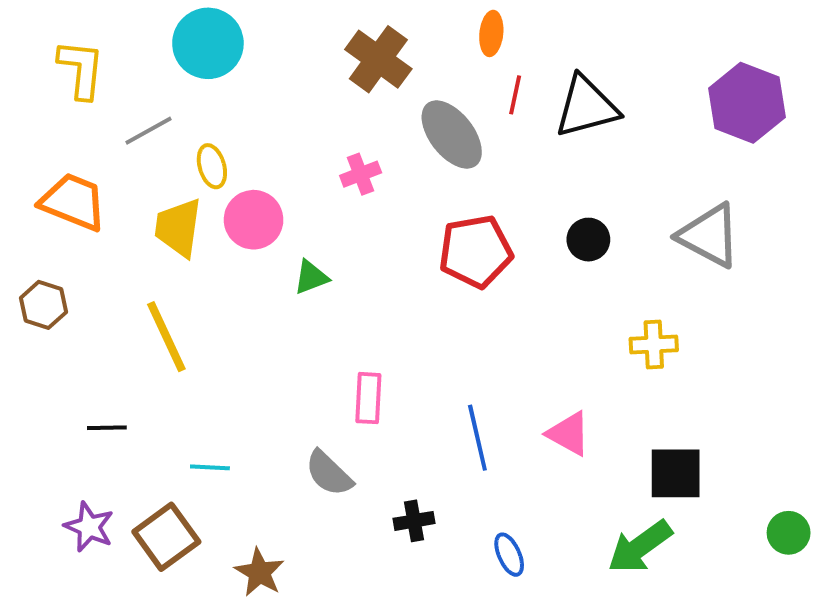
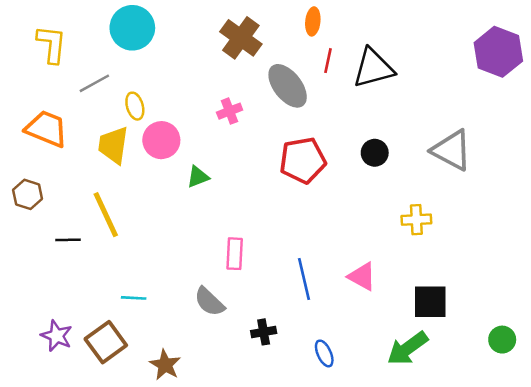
purple hexagon: (747, 103) -> (498, 52), moved
black line: (107, 428) -> (68, 240), moved

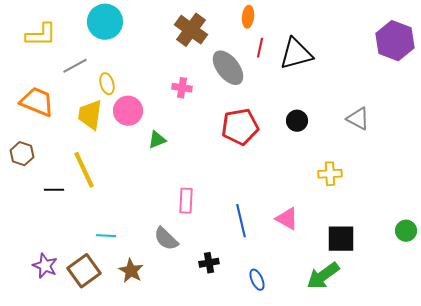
yellow L-shape: (52, 44) -> (41, 35), turned 84
pink cross: (230, 111) -> (182, 88), turned 30
gray triangle: (452, 150) -> (358, 119), size x0.7
green circle: (502, 340) -> (406, 231), moved
brown star: (165, 365) -> (131, 271), moved

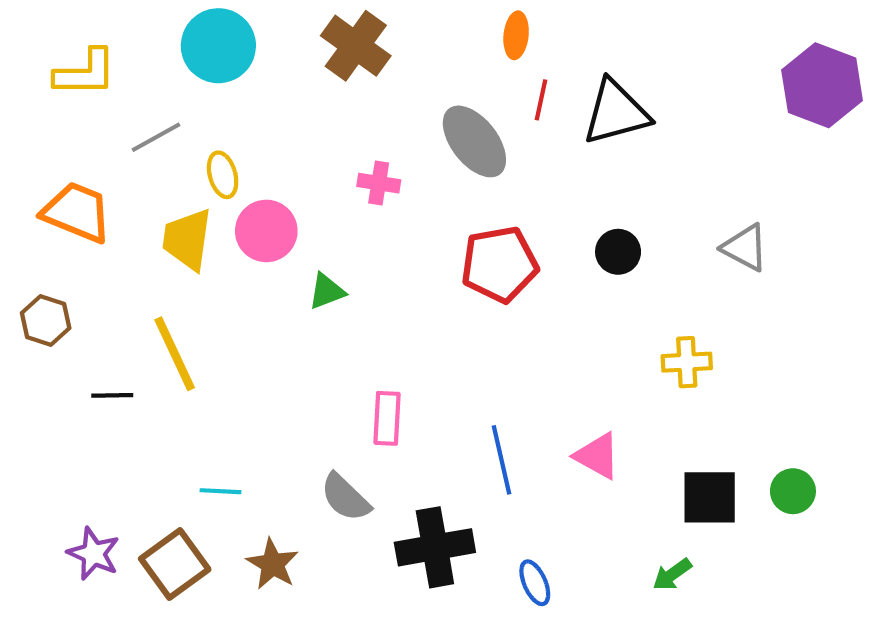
brown cross: (191, 30) -> (356, 46), moved
green circle: (406, 231) -> (793, 491), moved
black cross: (209, 263) -> (435, 547), size x1.8
green arrow: (323, 276) -> (672, 574), size x0.6

